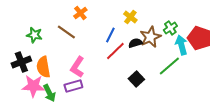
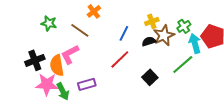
yellow cross: (130, 17) -> (152, 21), moved, turned 32
green star: (34, 35) -> (49, 23), moved
red line: (115, 51) -> (120, 59), moved
pink L-shape: (77, 67) -> (70, 54), moved, turned 30

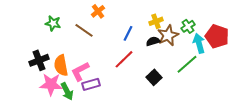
pink L-shape: (70, 54) -> (80, 71), moved

